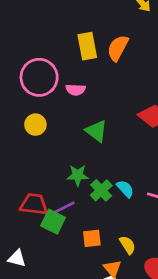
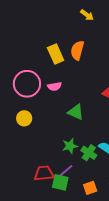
yellow circle: (35, 125) -> (24, 118), moved

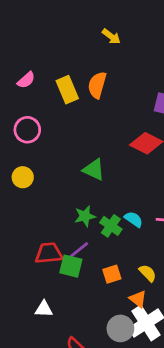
pink circle: (27, 84) -> (27, 130), size x0.7
pink semicircle: (54, 86) -> (26, 80), moved, turned -32

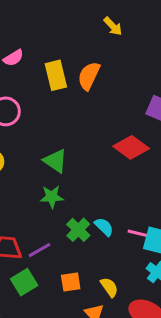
green triangle: (94, 170) -> (55, 161), moved
green star: (85, 216) -> (52, 197), moved
green square: (71, 266) -> (24, 282), moved, turned 35

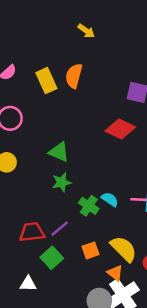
yellow semicircle: (109, 287) -> (124, 249), size x1.6

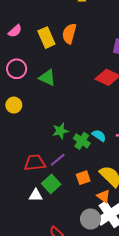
green triangle: (59, 152) -> (47, 78), moved
green star: (62, 182) -> (60, 131), moved
white triangle: (28, 284) -> (36, 195), moved

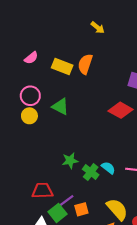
yellow rectangle: (46, 38) -> (62, 66), turned -48
yellow circle: (14, 105) -> (29, 116), moved
purple line: (58, 160) -> (66, 201), moved
orange square: (83, 178) -> (81, 209), moved

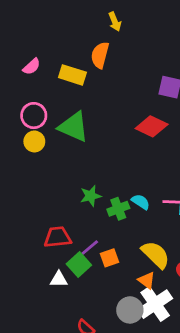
yellow arrow: (98, 28) -> (115, 22), turned 32
orange semicircle: (85, 64) -> (100, 55), moved
green triangle: (60, 107) -> (74, 127), size x1.4
green cross: (91, 172) -> (118, 209), turned 35

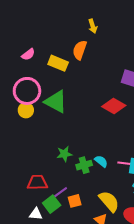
pink circle: (34, 116) -> (27, 91), size x1.4

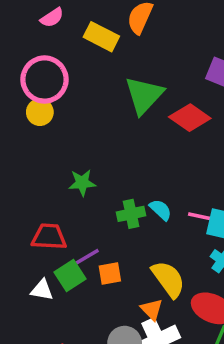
green triangle: (56, 102) -> (144, 95), moved, turned 40
green star: (64, 154) -> (82, 183), moved

